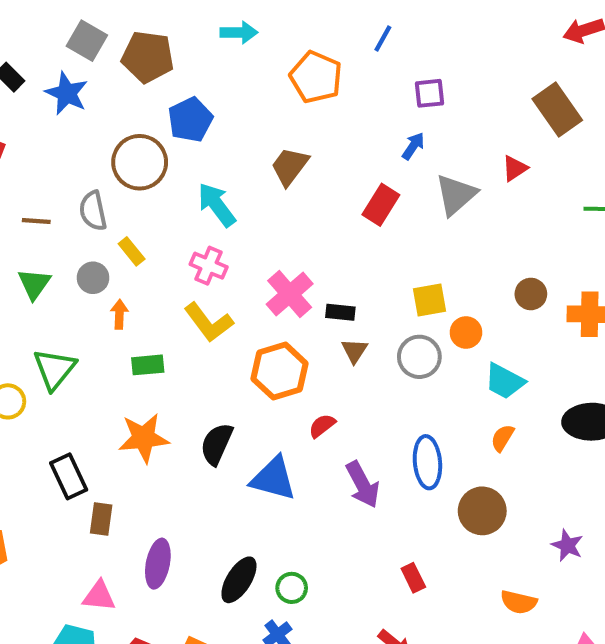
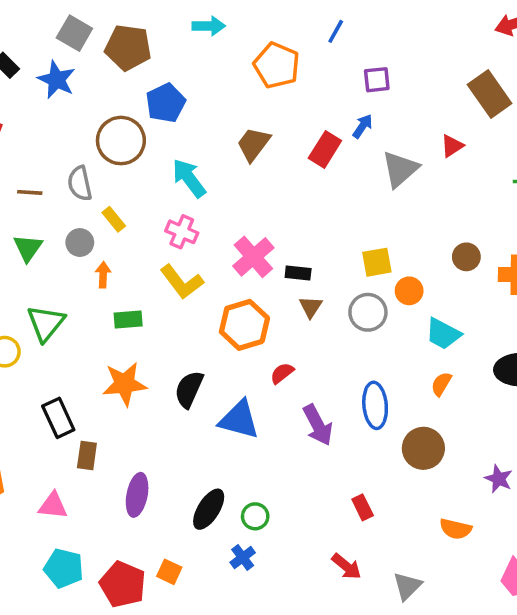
red rectangle: (381, 205) -> (325, 149), moved
pink triangle: (99, 596) -> (53, 506), moved

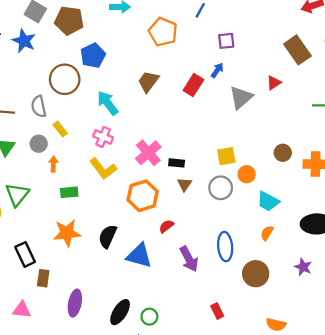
purple star: (499, 479) -> (303, 267), moved

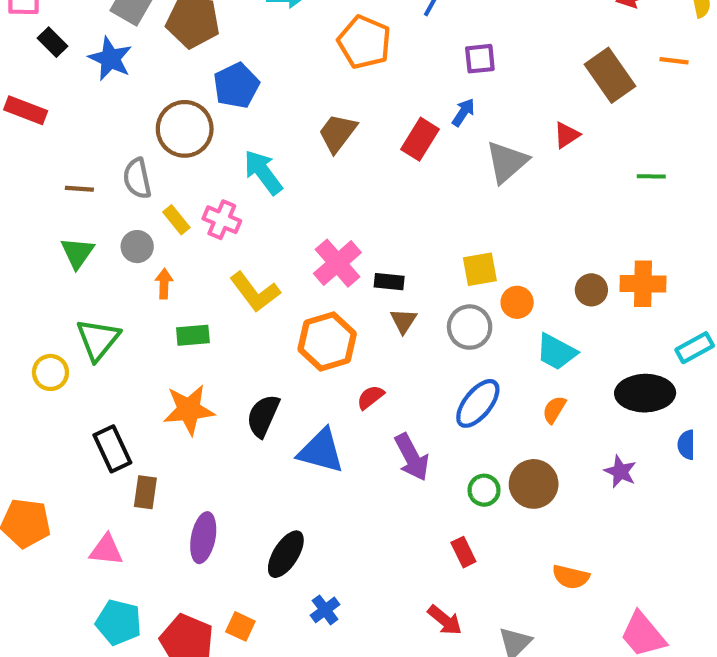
pink cross: (103, 137) -> (222, 220), moved
brown circle: (283, 153) -> (591, 290), moved
blue ellipse: (225, 247) -> (478, 403), moved, turned 44
green circle: (149, 317) -> (484, 490), moved

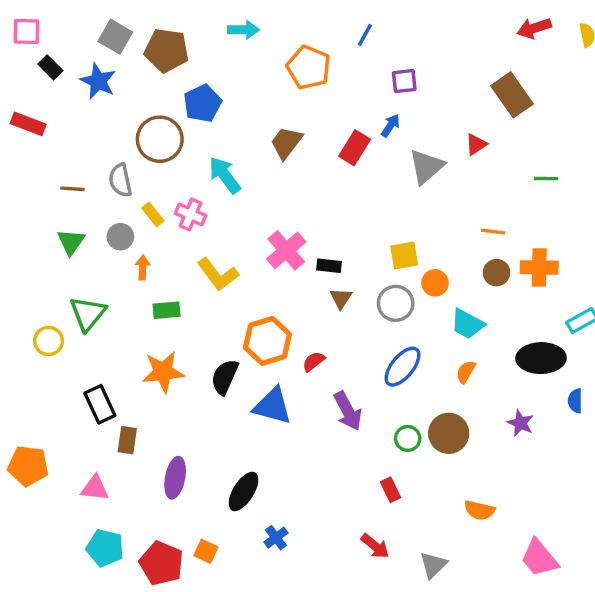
orange line: (674, 61) -> (493, 232), moved
orange hexagon: (327, 342) -> (267, 341), moved

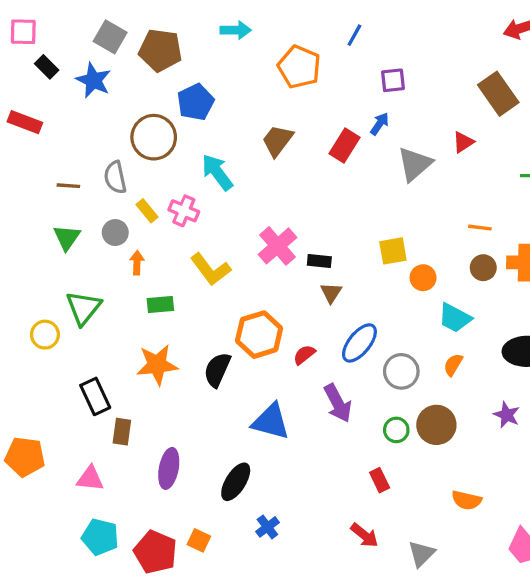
gray circle: (396, 303) -> (401, 371), moved
blue ellipse: (402, 367) -> (359, 343), moved
blue triangle: (273, 406) -> (271, 422), moved

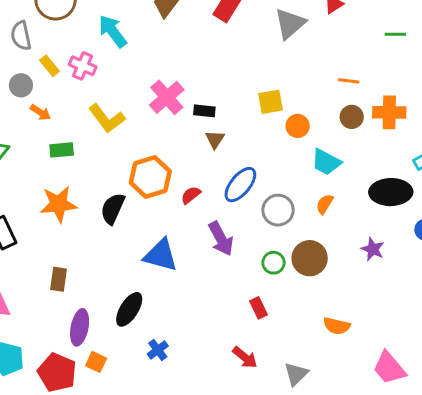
orange arrow: (137, 263) -> (40, 112), turned 120
brown rectangle: (122, 432) -> (59, 279), moved
purple ellipse: (169, 468) -> (80, 327), moved

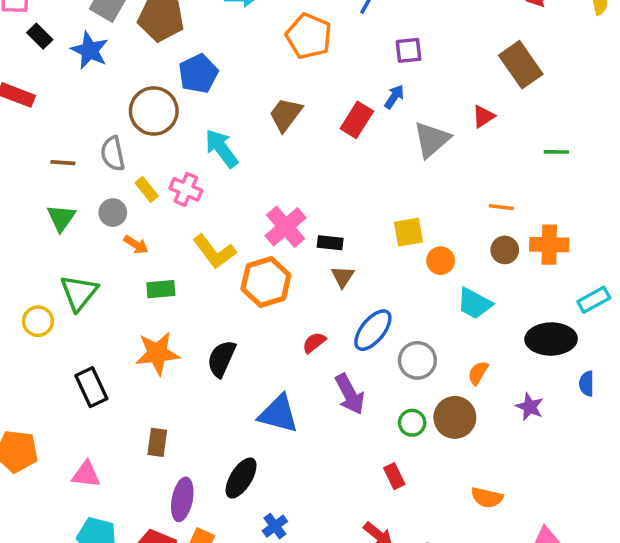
orange hexagon: (150, 177) -> (266, 282), moved
orange semicircle: (325, 204) -> (478, 373), moved

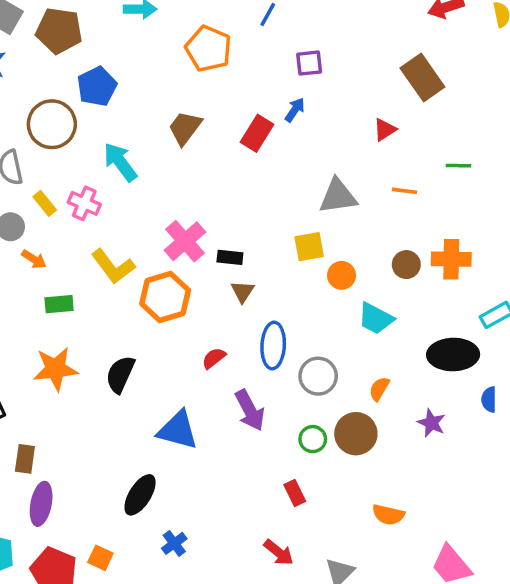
gray triangle: (432, 139) -> (338, 196), moved, turned 33
orange line: (501, 207) -> (404, 191), moved
blue ellipse: (373, 330) -> (273, 346), turned -36
brown rectangle: (157, 442) -> (25, 459), moved
purple ellipse: (182, 499) -> (41, 504), moved

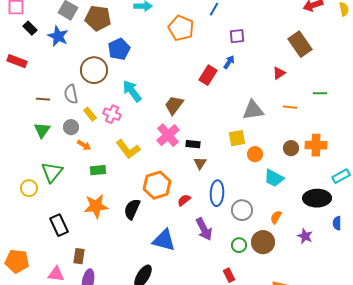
brown trapezoid: (185, 128) -> (174, 105), moved
orange hexagon: (165, 297) -> (157, 185), moved

